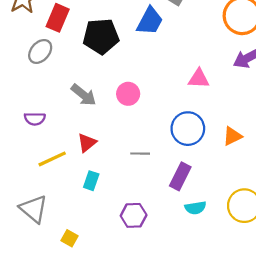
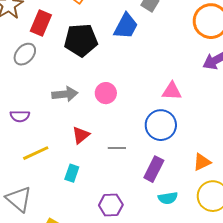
pink triangle: (199, 79) -> (172, 91), moved
gray arrow: (84, 95) -> (65, 94), turned -45
orange triangle: (232, 136) -> (202, 162), moved
red triangle: (87, 143) -> (81, 135), moved

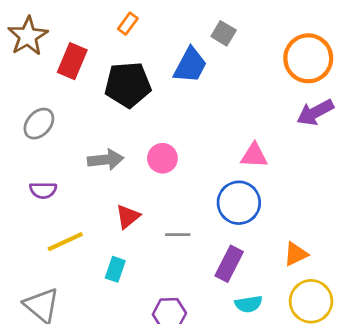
gray ellipse: (25, 54) -> (39, 124), moved

